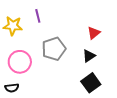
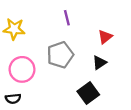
purple line: (38, 16) -> (67, 18), moved
black square: (91, 83) -> (88, 93), moved

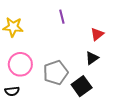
gray pentagon: (60, 55) -> (56, 73), moved

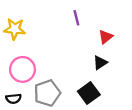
purple line: (62, 17) -> (76, 18), moved
gray pentagon: (56, 73) -> (47, 93), moved

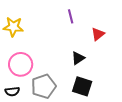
black triangle: (100, 63) -> (78, 58), moved
black square: (89, 93) -> (82, 86), turned -36

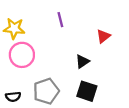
purple line: (71, 16) -> (60, 20), moved
pink circle: (21, 64) -> (22, 55), moved

